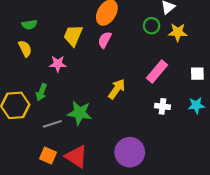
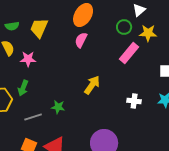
yellow trapezoid: (73, 36) -> (39, 28), moved
pink star: (58, 64) -> (28, 59), moved
pink rectangle: (157, 71) -> (129, 53), moved
green star: (80, 113) -> (58, 107), size x0.6

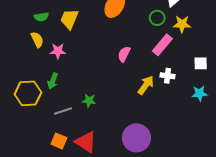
pink semicircle: (81, 40) -> (124, 54), moved
yellow arrow: (92, 85) -> (146, 85), moved
white cross: (134, 101) -> (167, 76), moved

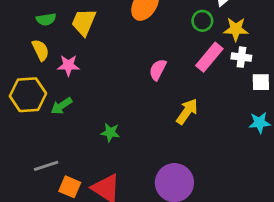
white cross: (167, 76) -> (241, 57), moved
green arrow: (53, 81) -> (61, 106), turned 35
yellow hexagon: (28, 93) -> (28, 95), moved
gray line: (63, 111) -> (46, 166), moved

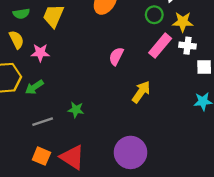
gray line: (46, 166) -> (43, 122), moved

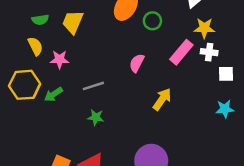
green circle: (154, 15) -> (152, 21), moved
gray line: (43, 122) -> (93, 86), moved

